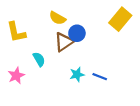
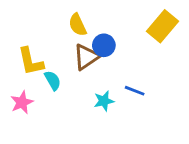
yellow semicircle: (57, 18) -> (78, 25), turned 35
yellow L-shape: (16, 32) -> (31, 61), moved
blue line: (100, 77) -> (135, 91), moved

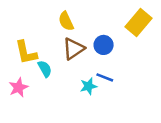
blue circle: (104, 45) -> (104, 45), moved
blue line: (135, 91) -> (105, 77), moved

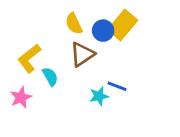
yellow rectangle: (139, 22) -> (123, 25), moved
blue circle: (104, 45) -> (103, 31), moved
yellow L-shape: (26, 52) -> (29, 58), turned 64

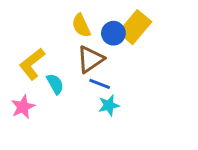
blue line: (117, 86) -> (100, 84), moved

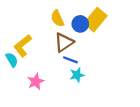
cyan semicircle: (55, 84) -> (12, 60), moved
pink star: (23, 107) -> (36, 82), moved

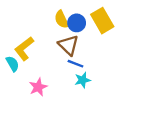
yellow rectangle: (95, 20) -> (102, 21), turned -70
blue circle: (80, 24) -> (77, 23), moved
brown triangle: (64, 42) -> (68, 45), turned -42

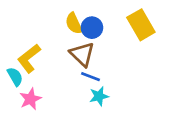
yellow rectangle: (102, 21) -> (141, 25), moved
pink star: (38, 87) -> (30, 99), moved

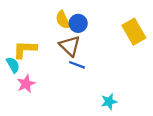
yellow rectangle: (141, 25) -> (134, 32), moved
yellow L-shape: (29, 58) -> (25, 49), turned 40
cyan star: (99, 96) -> (109, 102), moved

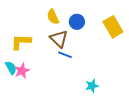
blue circle: (78, 23) -> (77, 22), moved
cyan semicircle: (13, 65) -> (11, 68), moved

